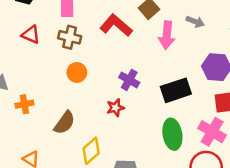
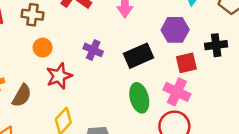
red star: (115, 108) -> (59, 76), moved, size x1.5
brown semicircle: (64, 123) -> (22, 96), moved

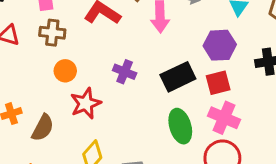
red square: (186, 63) -> (218, 83), moved

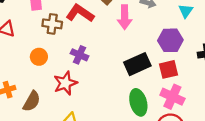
brown cross: (52, 33) -> (52, 24), moved
orange circle: (65, 71) -> (39, 57), moved
purple cross: (125, 72) -> (79, 55), moved

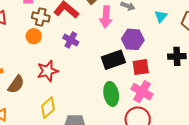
purple hexagon: (170, 40) -> (133, 39), moved
purple cross: (79, 55) -> (71, 40), moved
orange circle: (39, 57) -> (34, 36), moved

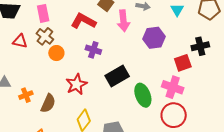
brown cross: (41, 17) -> (45, 36), moved, turned 36
black rectangle: (113, 60) -> (117, 76), moved
red square: (141, 67) -> (183, 63), moved

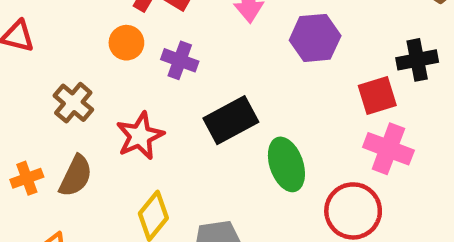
brown cross: (45, 36) -> (73, 103), moved
orange circle: (56, 53) -> (126, 43), moved
pink cross: (173, 87) -> (388, 149), moved
orange cross: (26, 95) -> (27, 178), moved

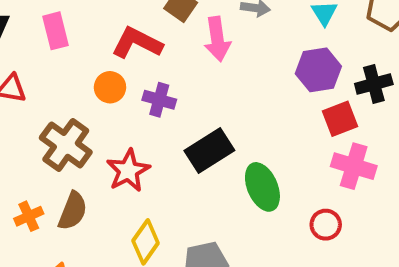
purple hexagon: (315, 38) -> (318, 70), moved
brown cross: (73, 103) -> (66, 145), size x1.4
red circle: (353, 211) -> (326, 225), size x0.6

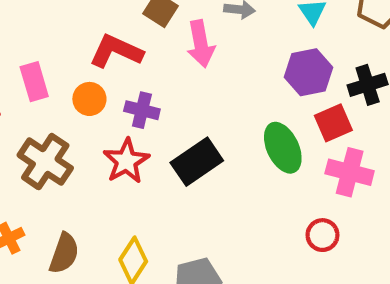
pink rectangle: (55, 31) -> (34, 82), moved
red star: (128, 171) -> (126, 161), moved
green ellipse: (262, 187) -> (283, 148), moved
brown semicircle: (73, 211) -> (64, 253), moved

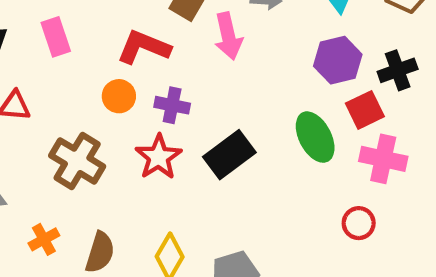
pink rectangle: (34, 82) -> (56, 37), moved

